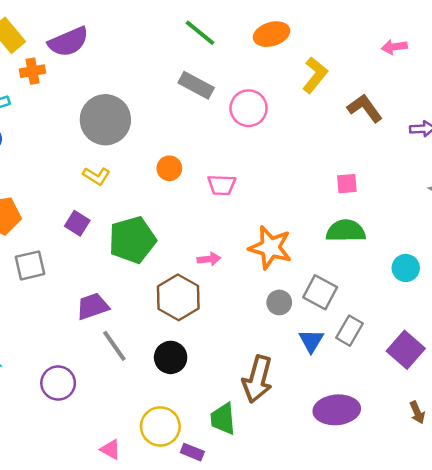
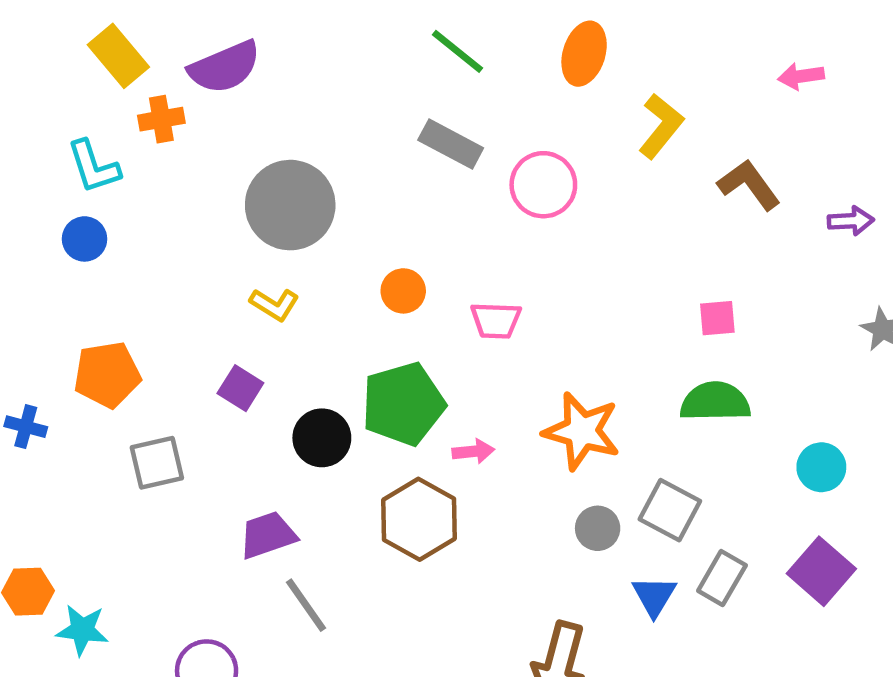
orange ellipse: (272, 34) -> (584, 54), turned -56
green pentagon: (132, 240) -> (403, 404), moved
purple square: (406, 350) -> (821, 571), moved
black circle: (171, 357) -> (322, 438), moved

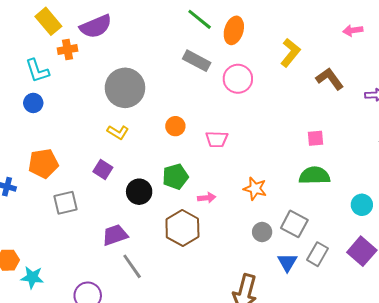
orange ellipse: (584, 54) -> (234, 30), moved
green pentagon: (403, 404) -> (175, 177), size x0.7
orange star: (582, 431) -> (255, 189), size x0.7

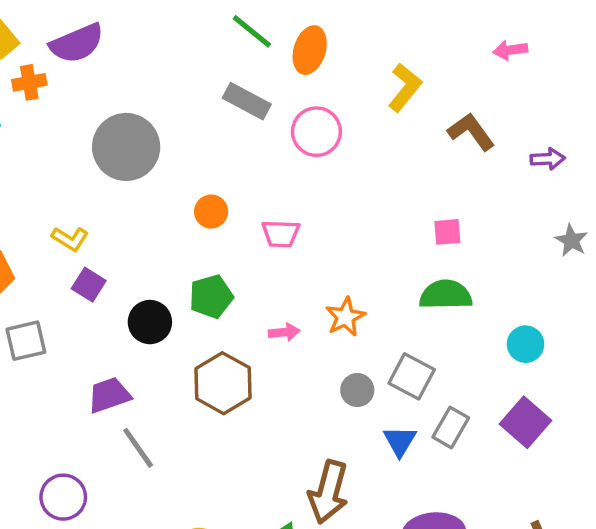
yellow L-shape: (118, 132) -> (70, 239), moved
orange star: (255, 189) -> (345, 317), turned 30
pink arrow: (207, 198) -> (284, 332), moved

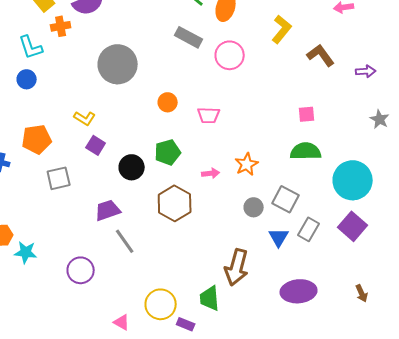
cyan circle: (526, 344) -> (353, 180), size x1.8

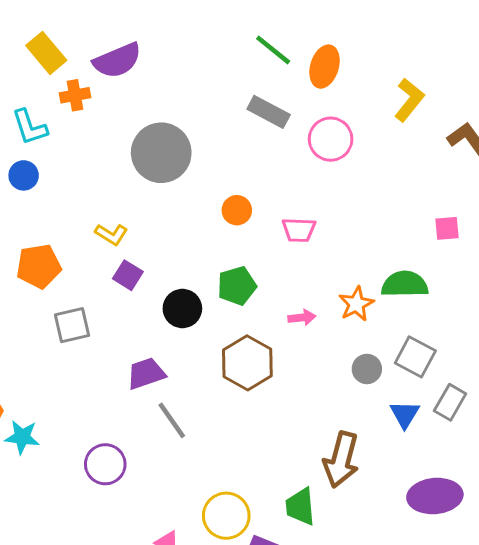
green semicircle: (306, 151) -> (405, 284), moved

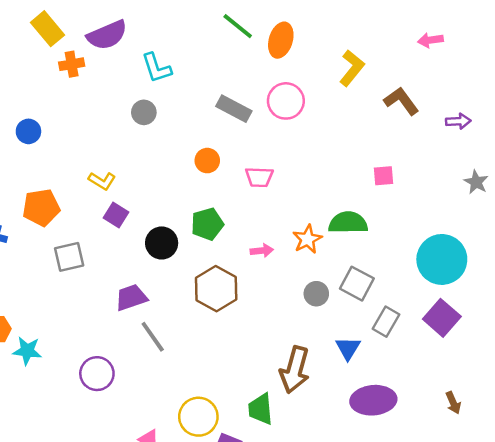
gray rectangle: (269, 112) -> (234, 109), moved
cyan L-shape: (30, 127) -> (157, 68), moved
gray circle: (161, 153) -> (144, 112), size x0.5
blue triangle: (405, 414) -> (348, 348), moved

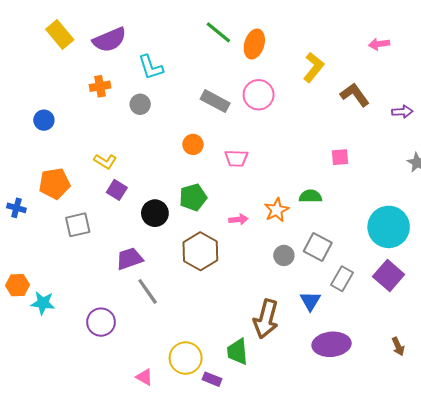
orange cross: (72, 64) -> (100, 86), moved
green semicircle: (348, 223) -> (310, 196), size x0.7

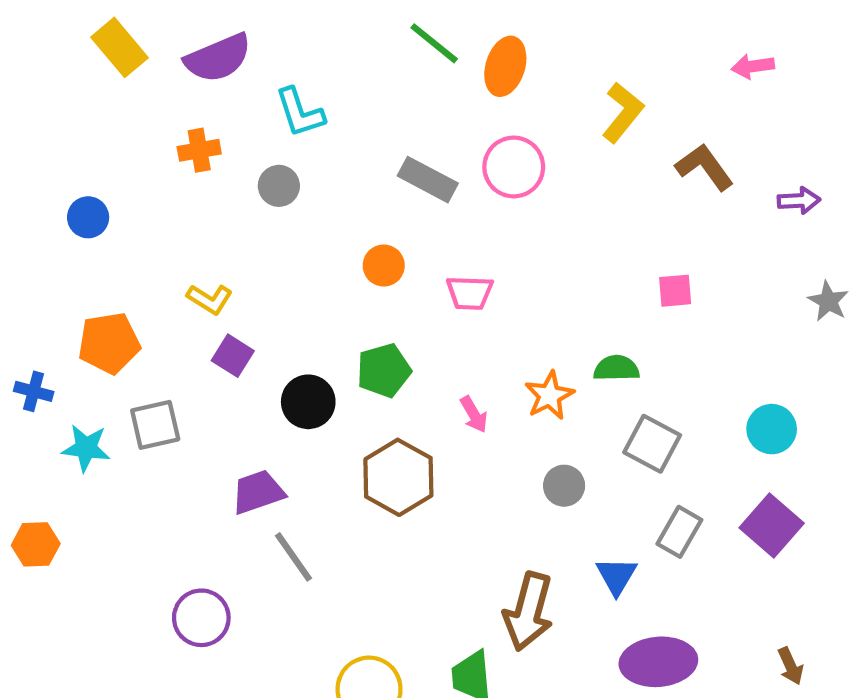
pink arrow: (238, 220) -> (474, 414), turned 66
cyan circle: (389, 227) -> (772, 429), size x0.6
gray square: (318, 247) -> (652, 444), moved
cyan star: (43, 303) -> (86, 448), moved

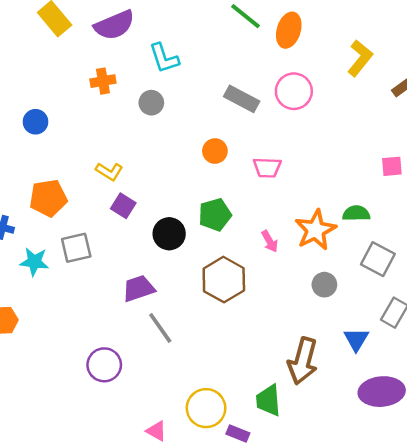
orange star: (549, 396) -> (315, 230), size x1.4

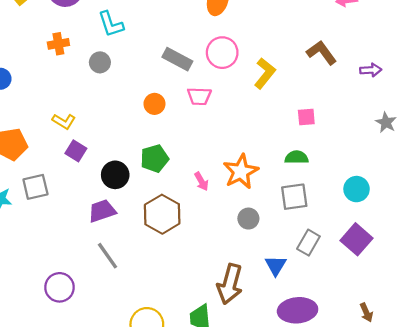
yellow L-shape: (360, 58) -> (265, 73), moved
pink trapezoid: (267, 168) -> (199, 96), moved
green semicircle: (356, 213) -> (296, 157), moved
gray square: (378, 259) -> (294, 197), turned -36
purple trapezoid: (139, 288) -> (102, 211), moved

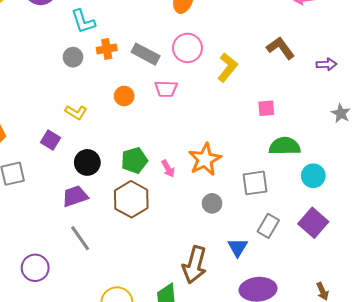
orange cross: (58, 44) -> (107, 49), moved
yellow L-shape: (64, 121) -> (76, 112), moved
green semicircle: (296, 157) -> (285, 146), moved, size x1.4
green pentagon: (154, 158) -> (134, 160), moved

